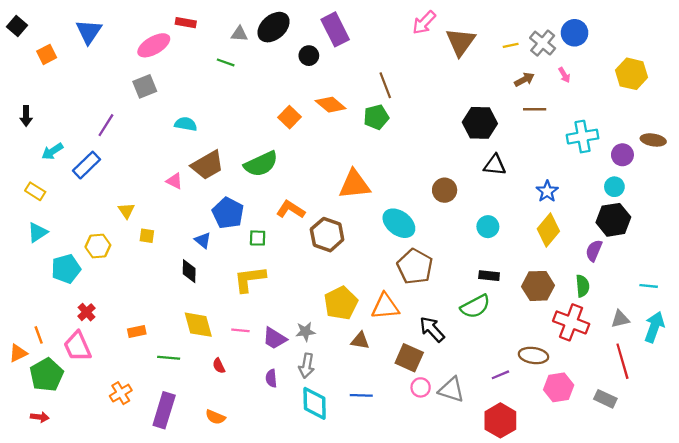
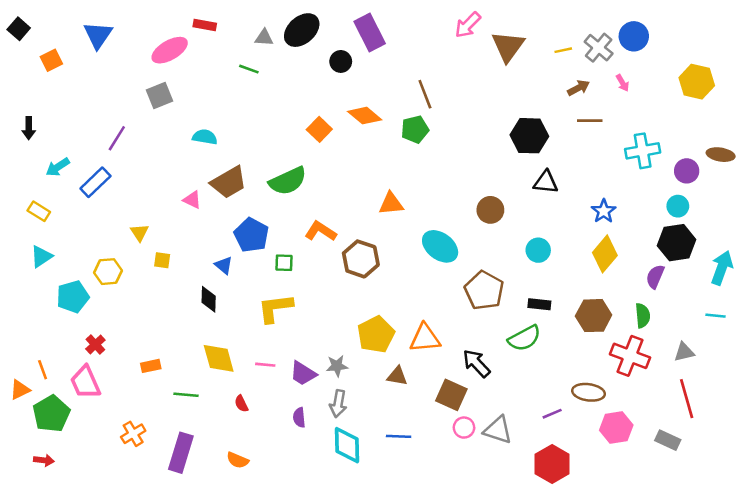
orange triangle: (354, 184) -> (391, 204), size x0.7
brown pentagon: (415, 267) -> (484, 290), moved
cyan arrow: (654, 327) -> (722, 268), moved

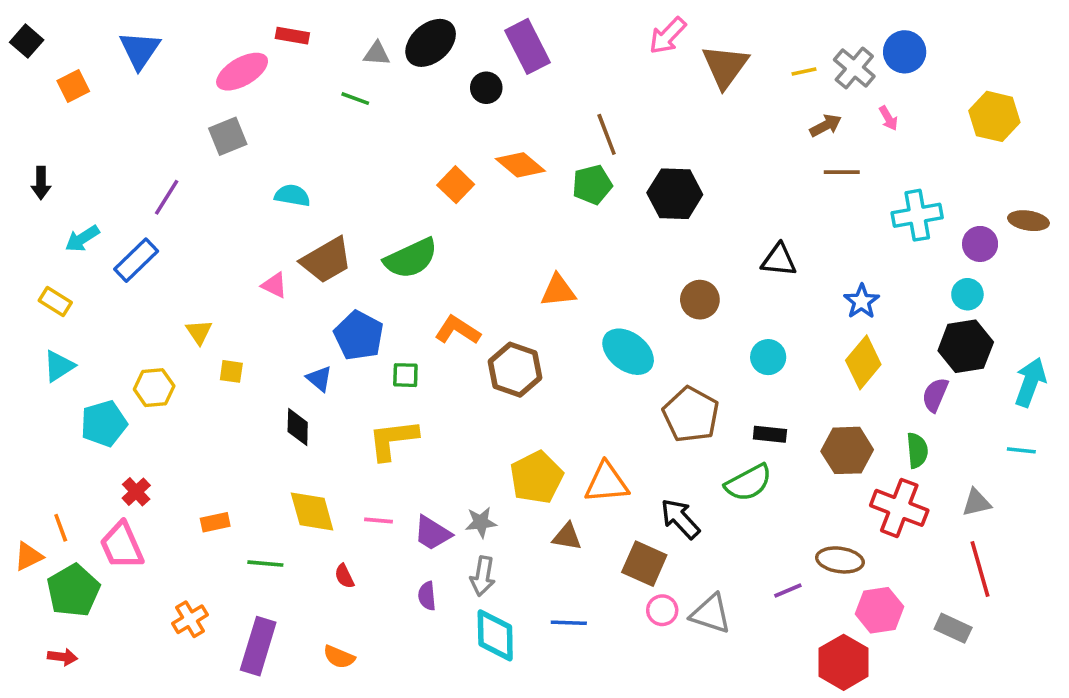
black hexagon: (529, 136) -> (675, 194), moved
red hexagon: (552, 464) -> (844, 662), moved

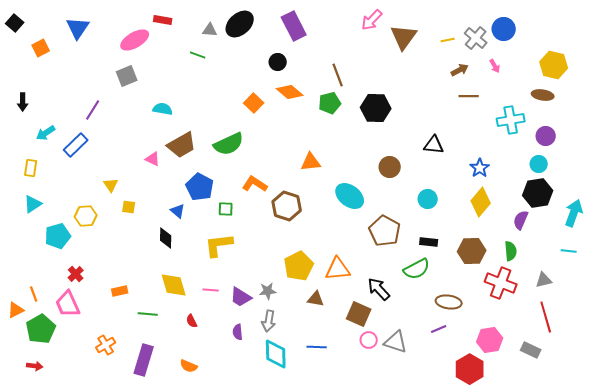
black circle: (486, 88) -> (278, 62), moved
brown ellipse: (1028, 221) -> (543, 95), moved
yellow rectangle: (55, 301) -> (31, 168), turned 66
brown ellipse: (840, 560) -> (449, 302), moved

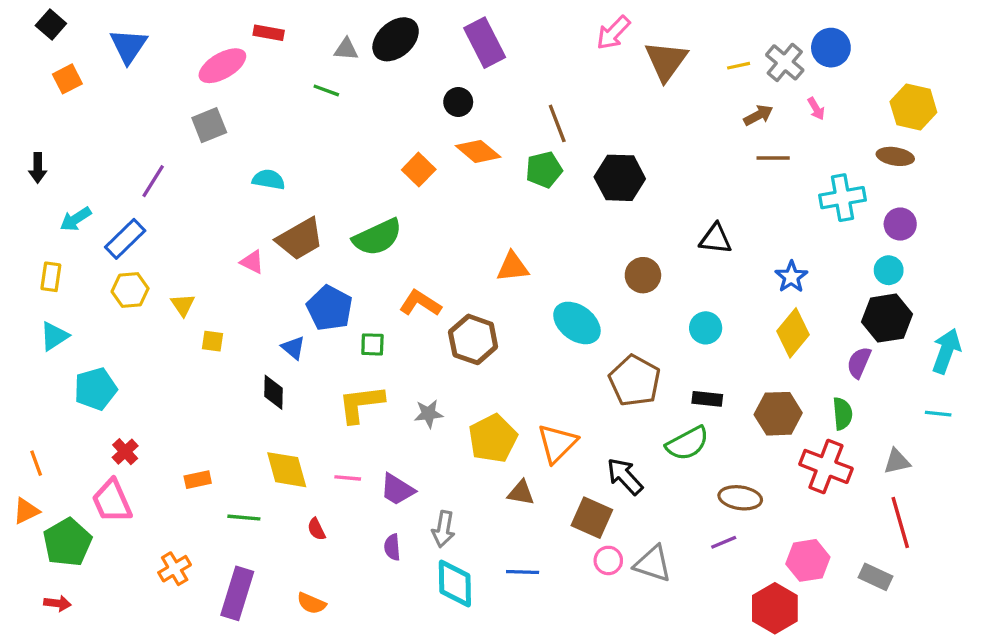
black square: (15, 23) -> (51, 24), moved
yellow hexagon: (86, 216) -> (130, 290), moved
orange triangle: (338, 269) -> (557, 443), turned -40
gray star: (268, 291) -> (429, 414), moved
orange line: (34, 294) -> (36, 463), moved

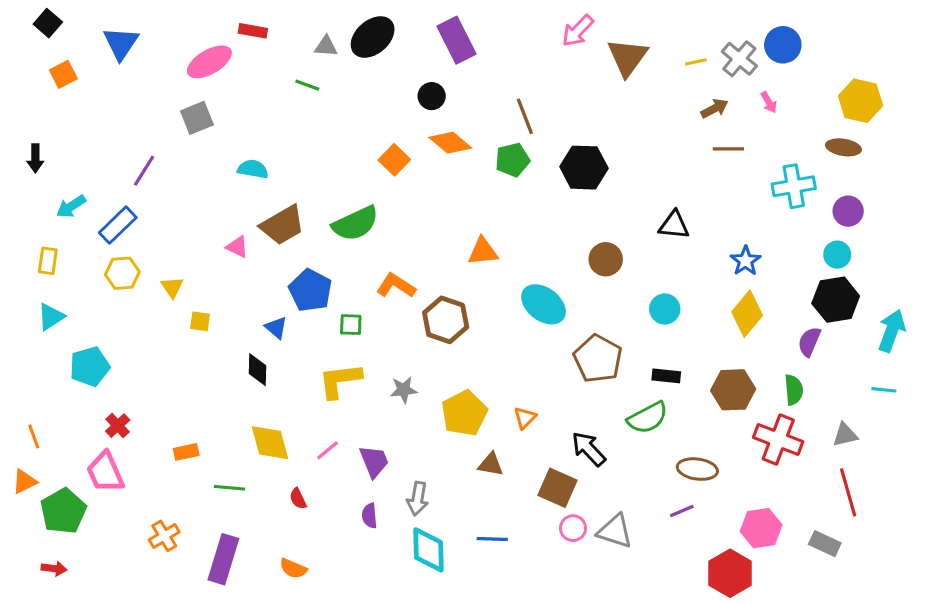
orange triangle: (557, 443) -> (525, 418), size x0.6
pink line: (348, 478) -> (327, 450), turned -45
purple trapezoid: (397, 490) -> (374, 461), turned -144

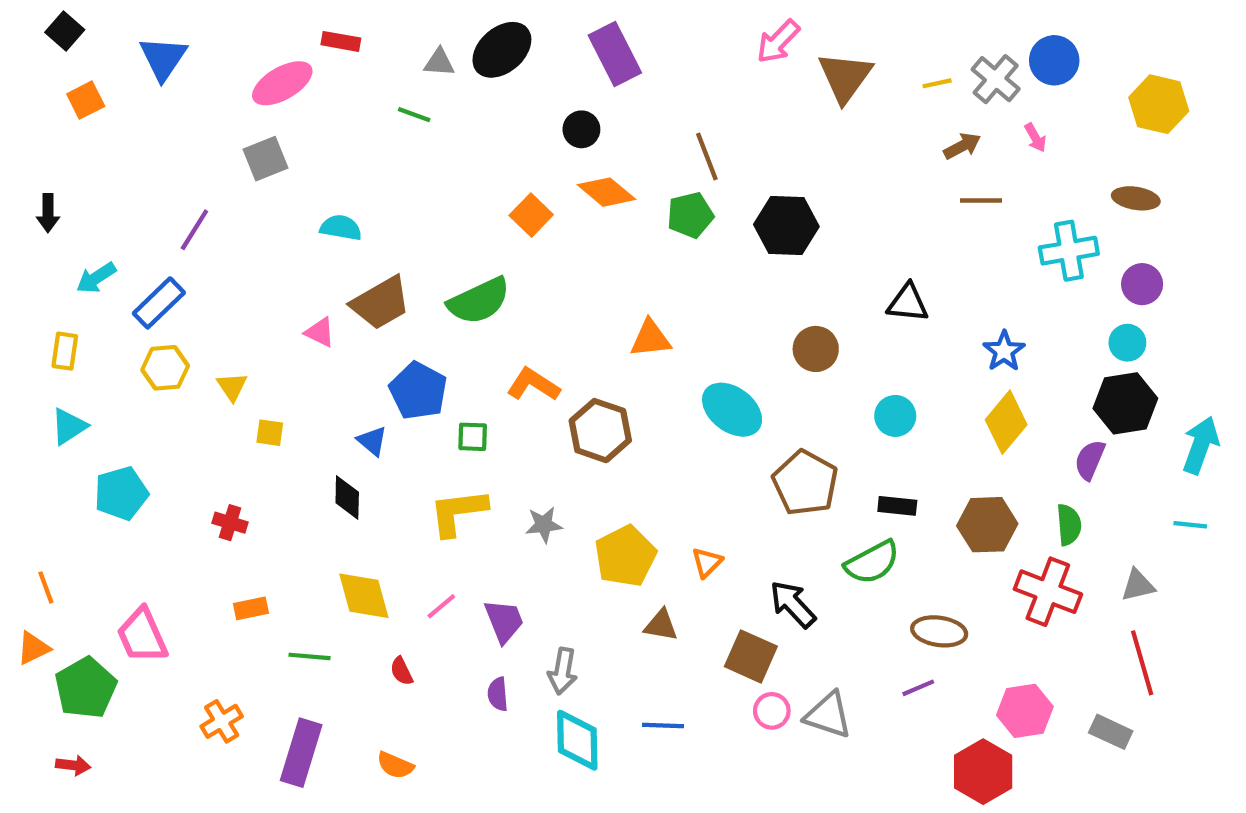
yellow hexagon: (861, 101) -> (1159, 104), moved
red cross: (118, 426) -> (230, 523), moved, turned -30

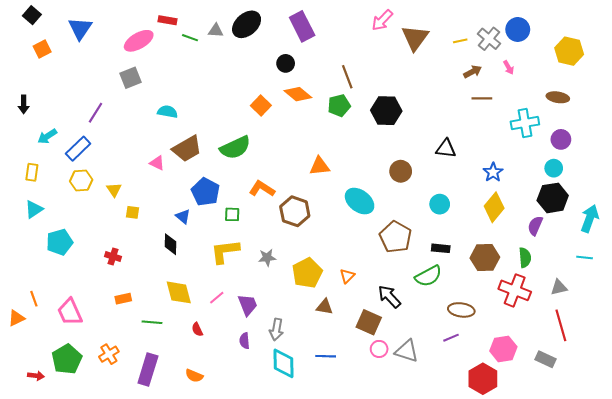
green line: (414, 115) -> (190, 38), moved
orange line: (46, 587) -> (34, 299), moved
green pentagon: (86, 688) -> (67, 359), moved

